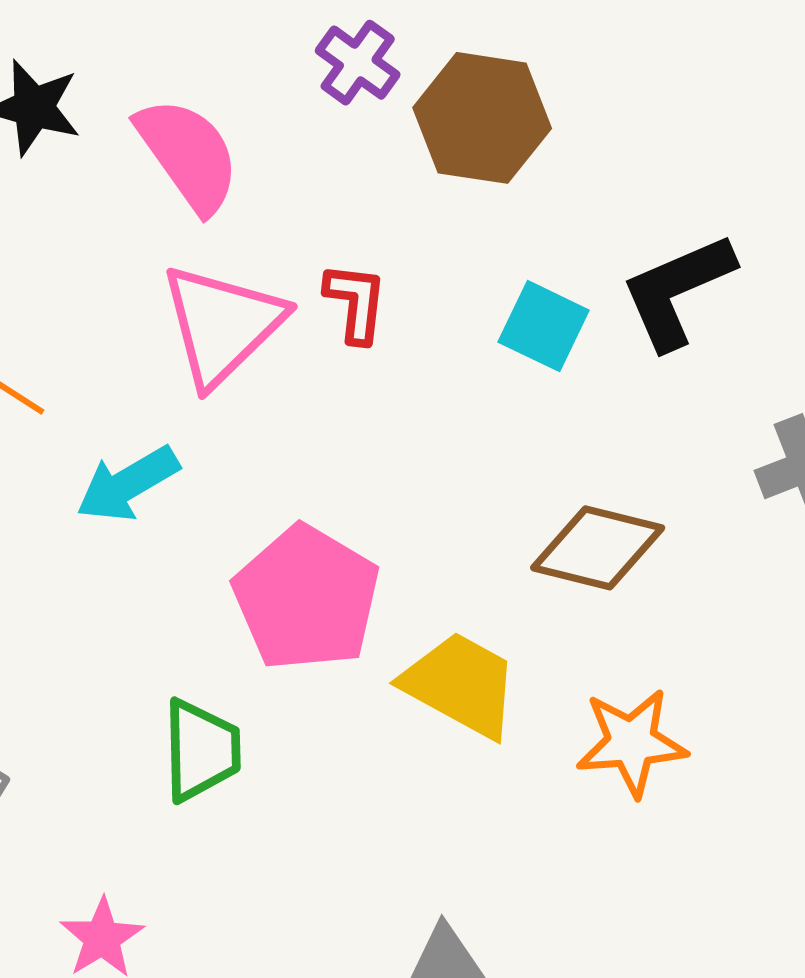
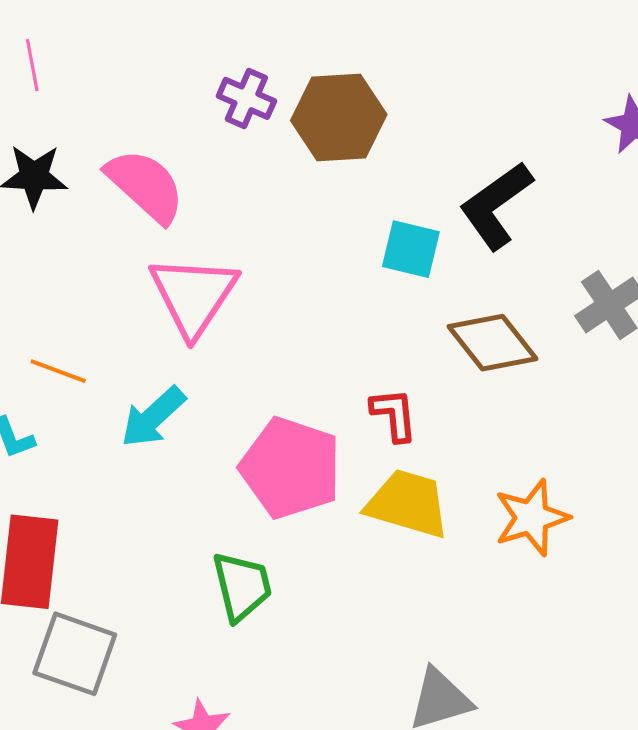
red L-shape: (356, 303) -> (394, 415), moved
brown diamond: (598, 548) -> (492, 343), moved, turned 50

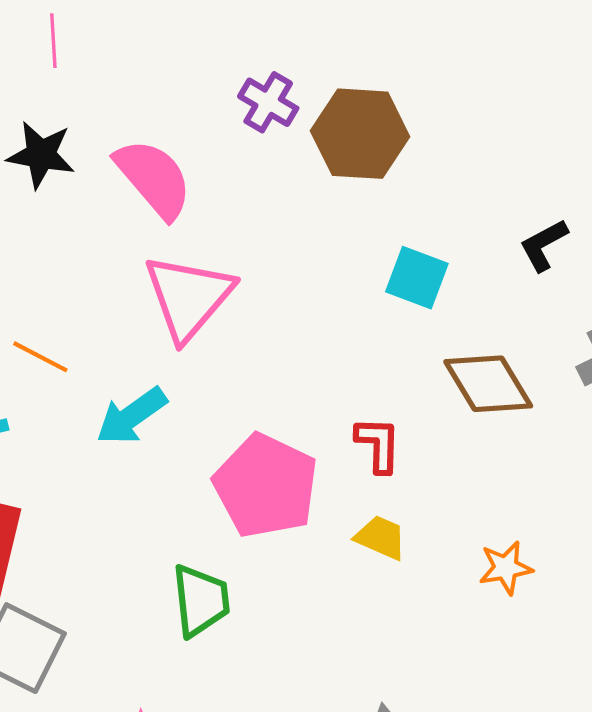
black L-shape: (496, 206) -> (544, 245), moved, size x0.6
yellow trapezoid: (408, 504) -> (381, 537), size x0.6
orange star: (532, 518) -> (506, 568), size x0.7

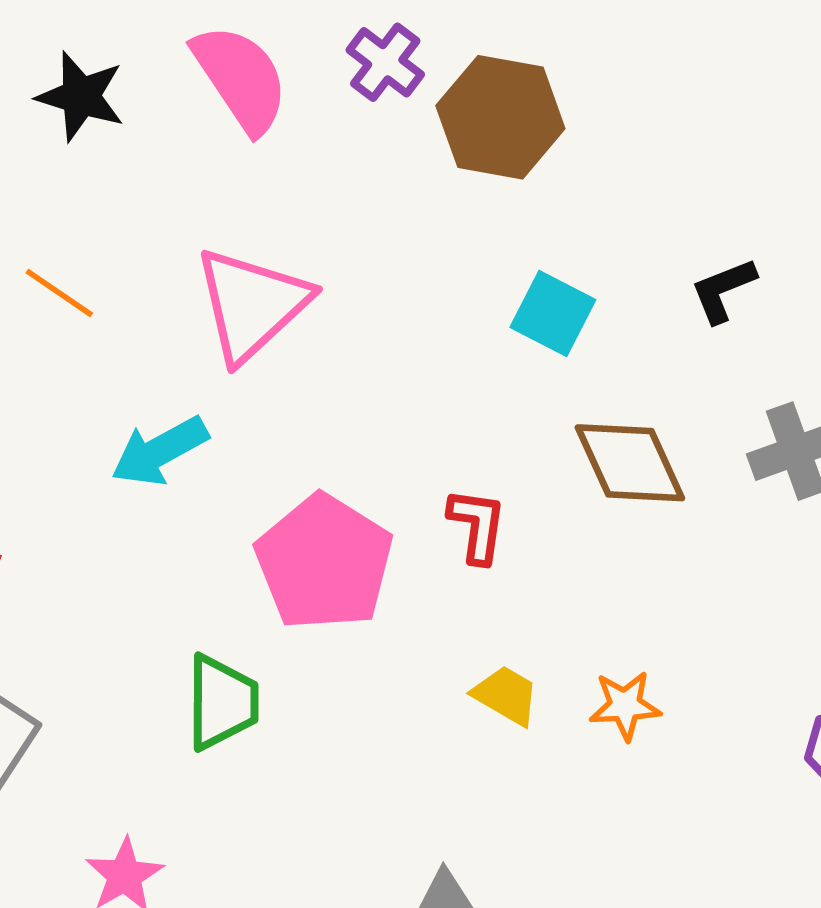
pink semicircle: (154, 178) -> (241, 78), moved
orange line: (40, 357) -> (59, 293), moved
yellow trapezoid: (381, 537) -> (506, 695), moved

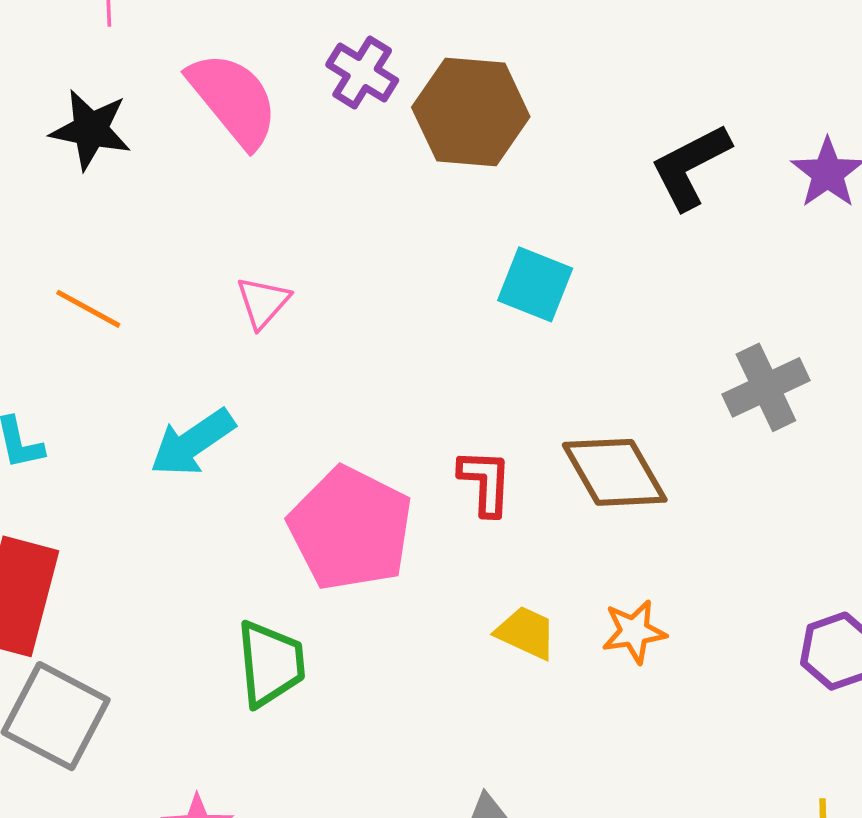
black L-shape: (723, 290) -> (690, 167), moved, size x1.4
pink triangle: (252, 304) -> (263, 302), size x0.5
brown diamond: (630, 463) -> (615, 472), moved

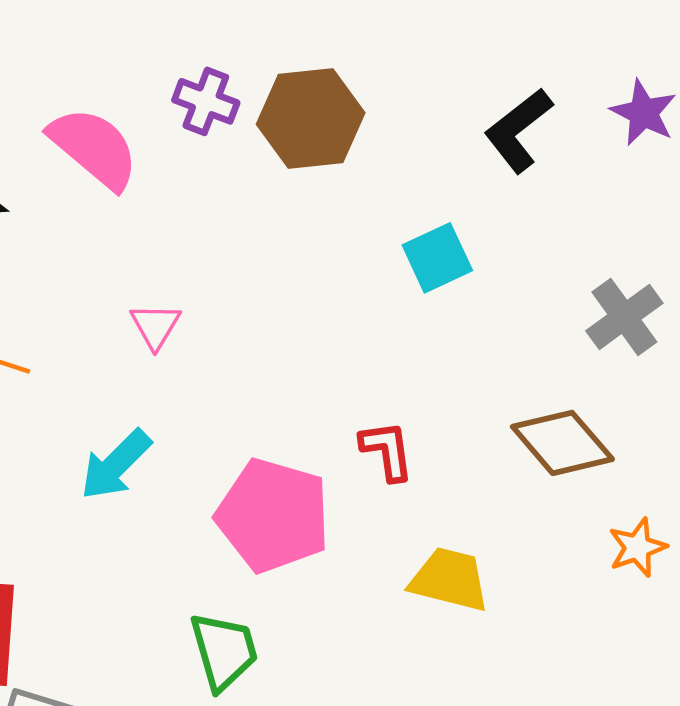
cyan square: (535, 284) -> (437, 258), moved, turned -36
brown diamond: (615, 472) -> (562, 443), moved
orange star: (634, 632) -> (637, 547), moved
yellow trapezoid: (526, 633) -> (449, 580), size x1.4

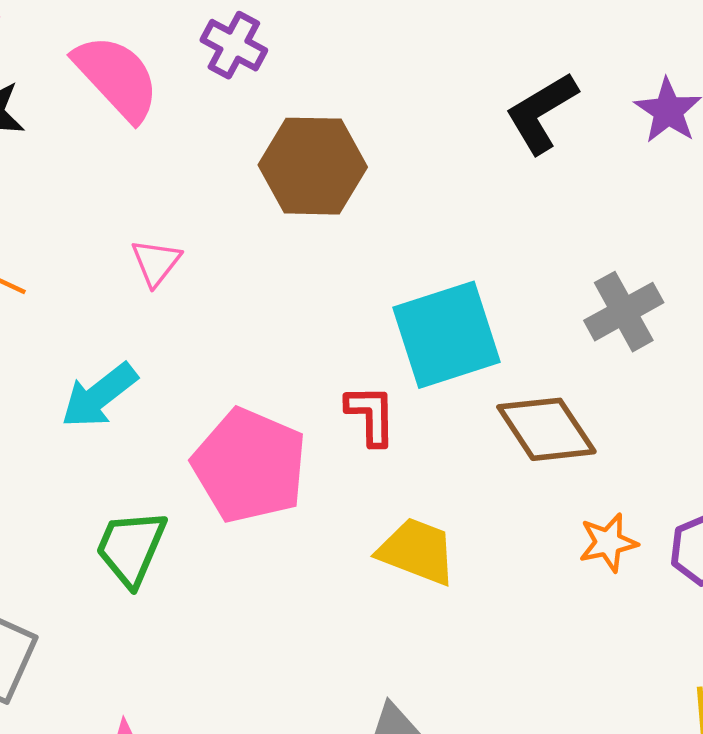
brown hexagon: (311, 118) -> (313, 166), moved
cyan square: (437, 258) -> (447, 335), moved, size x1.6
green trapezoid: (224, 651) -> (131, 548), moved, turned -148

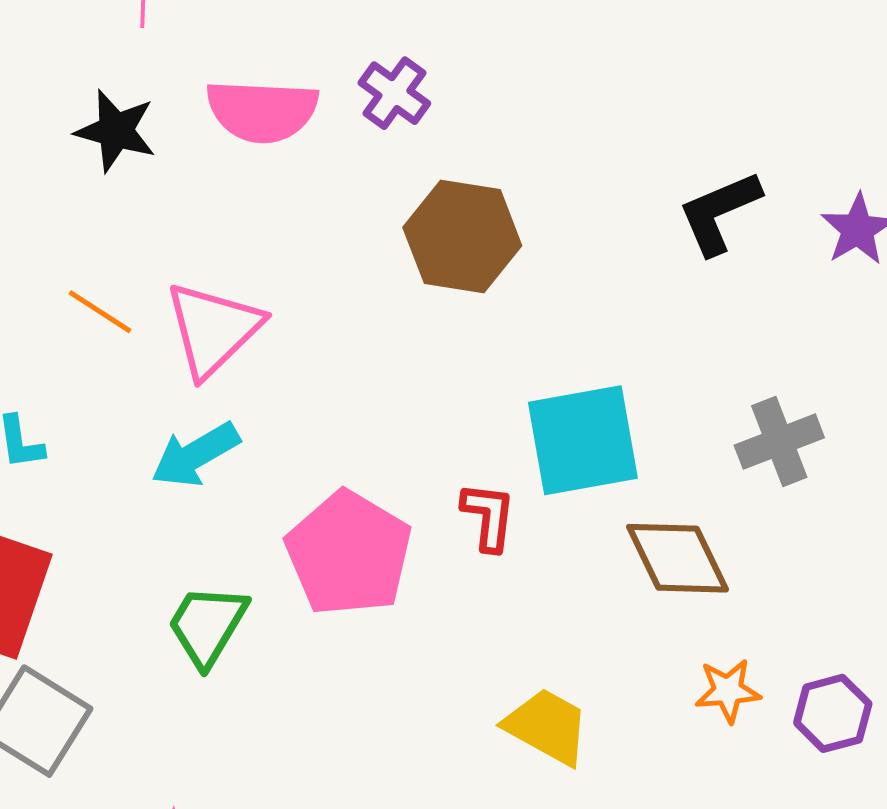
pink semicircle: (117, 77) -> (262, 111), turned 128
pink triangle: (156, 262) -> (213, 329), moved, size x1.8
yellow trapezoid: (417, 551) -> (547, 726), moved

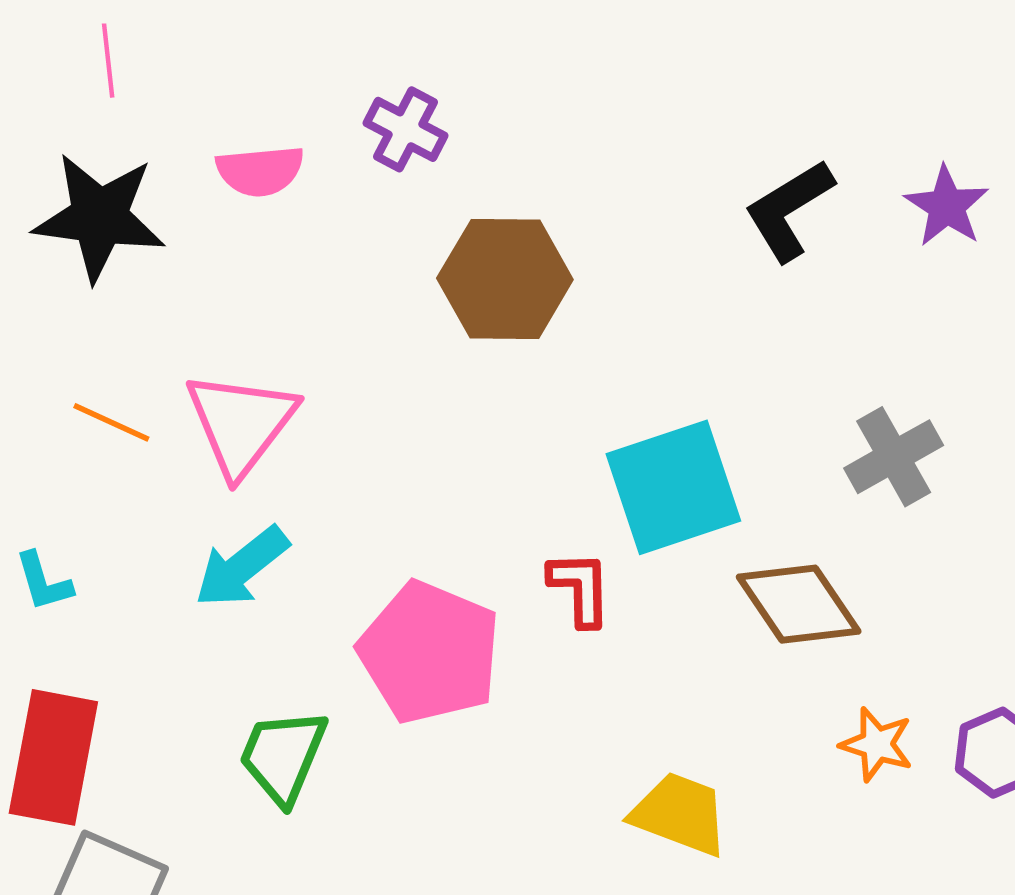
pink semicircle: (262, 111) -> (260, 171), size x0.7
black star: (116, 131) -> (99, 217), size x1.4
orange star: (728, 691) -> (877, 744), turned 30

